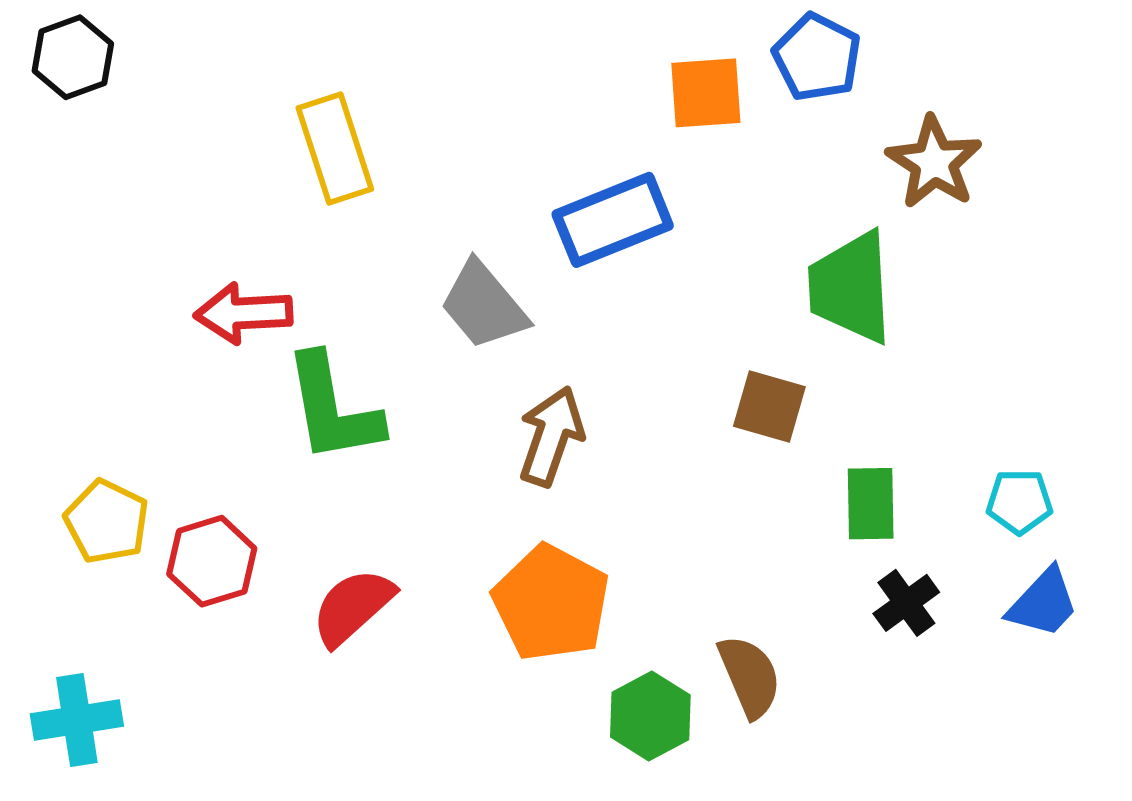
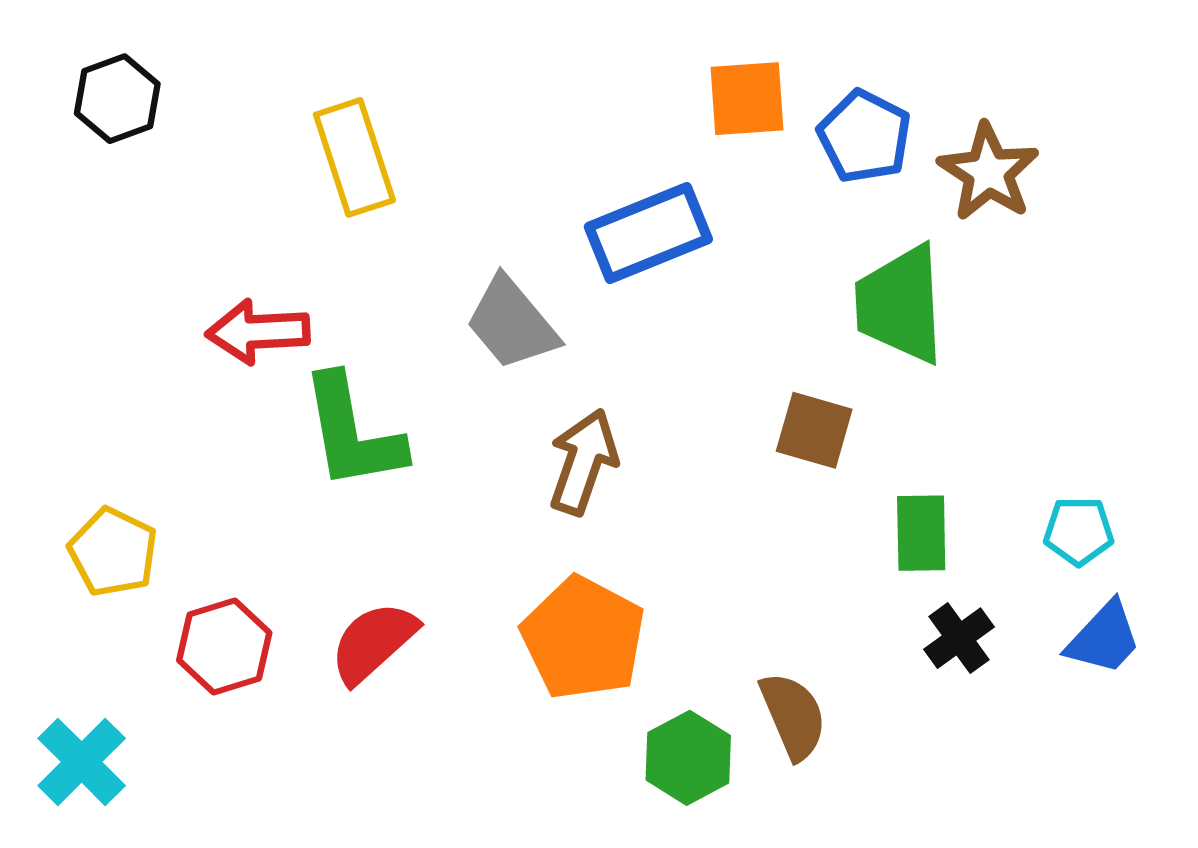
black hexagon: (73, 57) -> (117, 99), moved
blue pentagon: (817, 57) -> (865, 136), moved
red hexagon: (212, 561) -> (224, 647), moved
cyan cross: (77, 720) -> (82, 762), turned -36

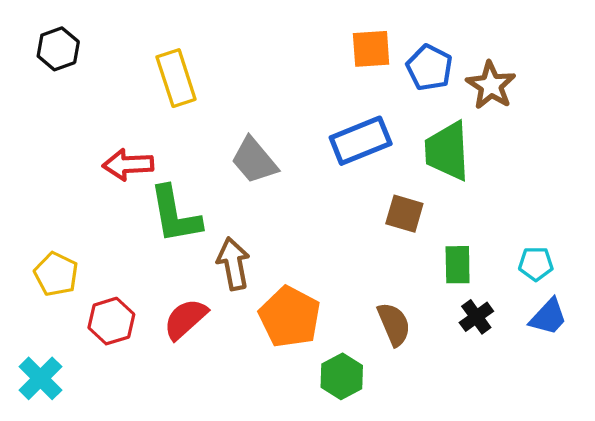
blue rectangle: (648, 233) -> (361, 141), moved
brown arrow: (583, 462) -> (233, 264), moved, turned -30
brown semicircle: (793, 716) -> (394, 324), moved

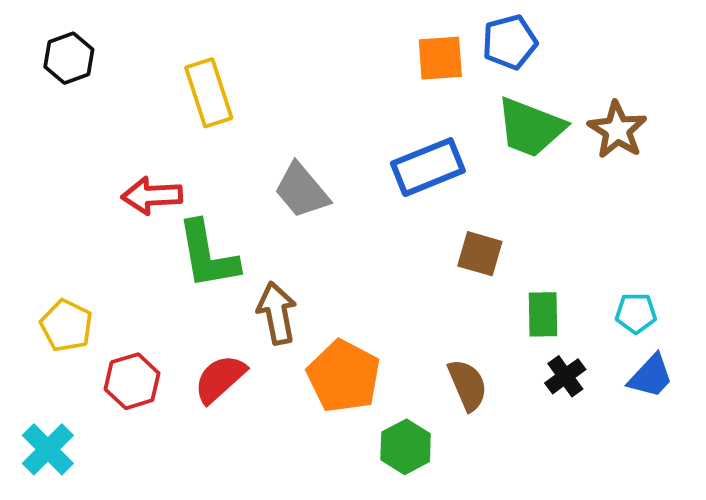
blue pentagon: (429, 68) -> (510, 42), moved, turned 30
brown star: (491, 85) -> (617, 130), moved
green trapezoid: (447, 151) -> (531, 127), moved, turned -66

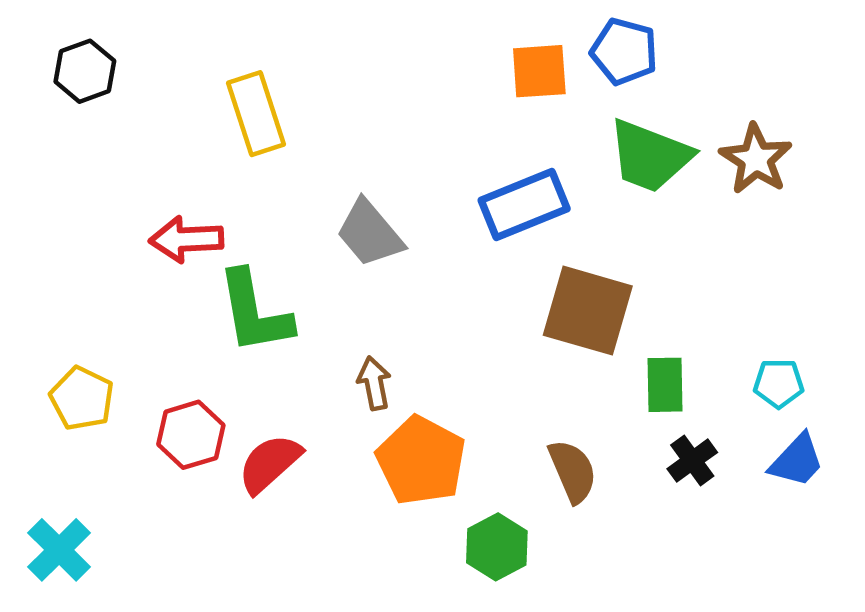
blue pentagon: (510, 42) -> (624, 51), turned 30
brown square: (480, 254) -> (588, 311), size x1.6
brown arrow: (277, 313) -> (374, 383), moved, size x0.7
red hexagon: (132, 381) -> (191, 435), moved

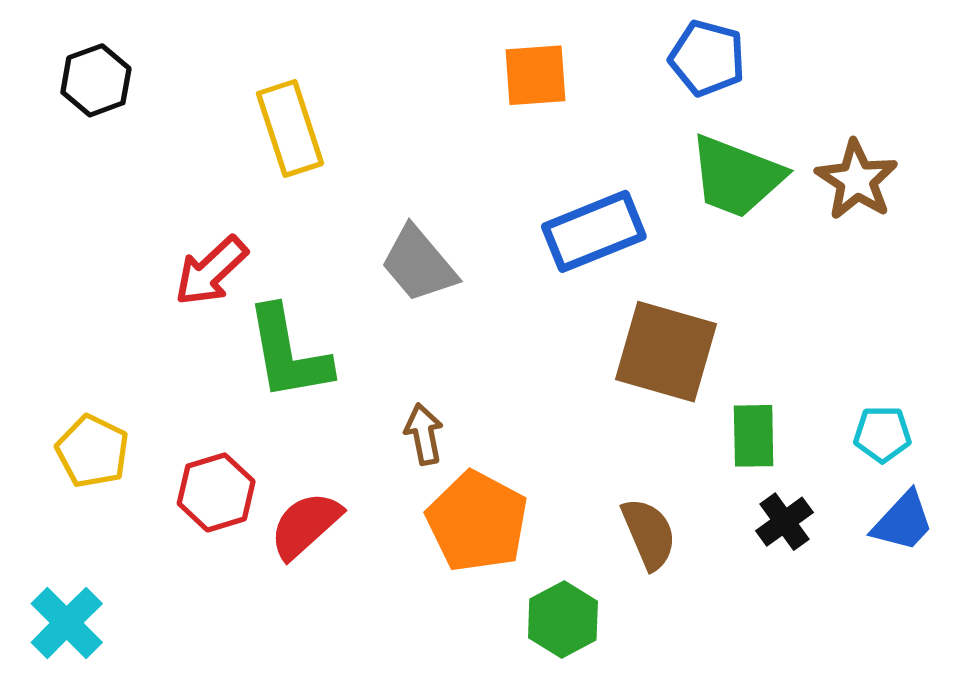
orange square: (539, 71) -> (536, 75), moved
red arrow: (186, 239) -> (211, 271), turned -40

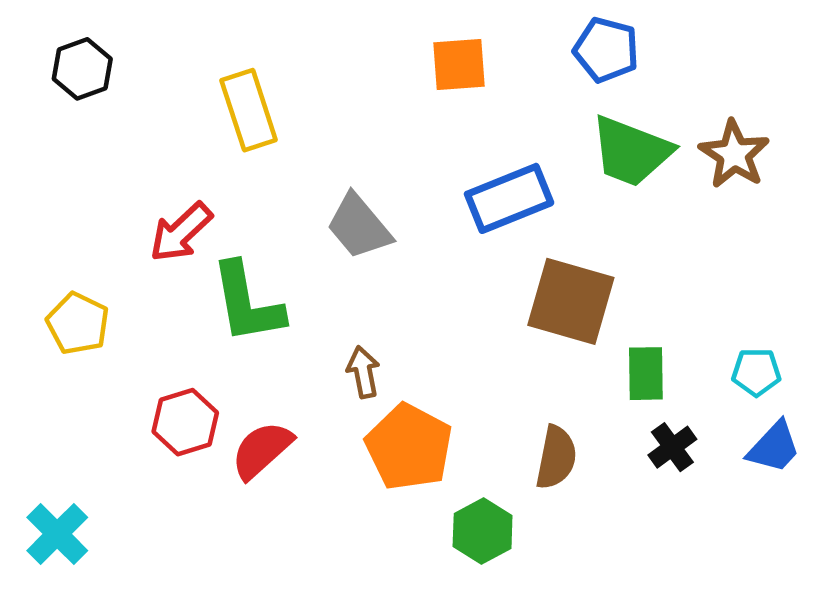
yellow pentagon: (92, 451) -> (78, 323), moved
brown semicircle: (649, 534) -> (556, 457), turned 34

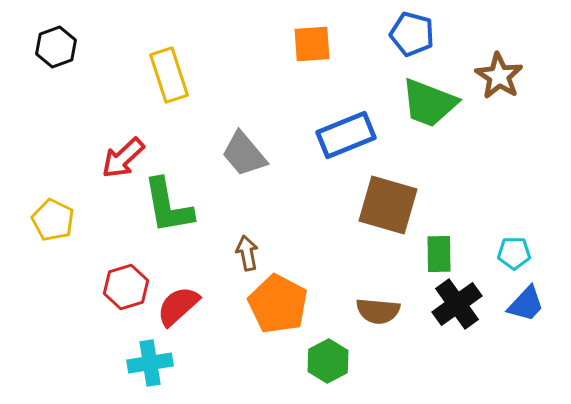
brown star: (734, 154) -> (499, 76), moved
black cross: (672, 447) -> (457, 304), size x1.5
brown semicircle: (556, 457) -> (378, 311), turned 84
cyan cross: (57, 534) -> (150, 363), moved, turned 36

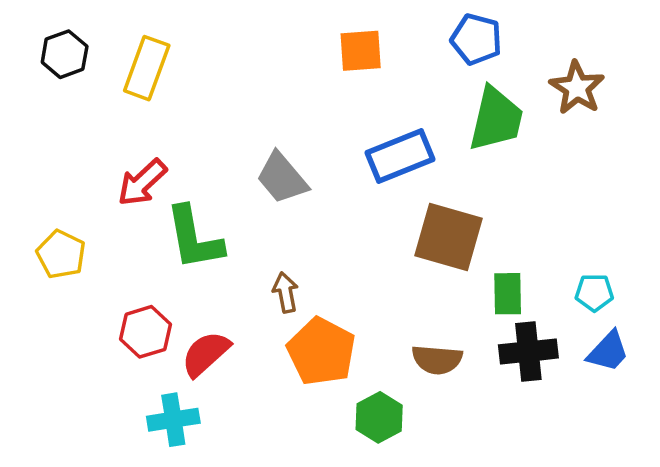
yellow rectangle: (169, 75) -> (147, 68), moved, turned 38
green trapezoid: (429, 103) -> (496, 119), turned -98
black cross: (457, 304) -> (528, 351), turned 30

